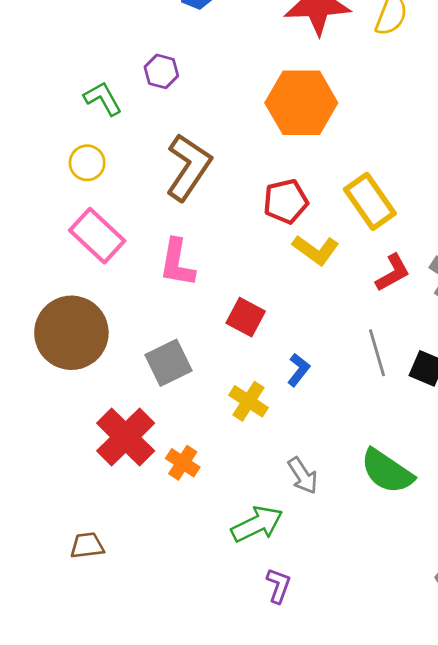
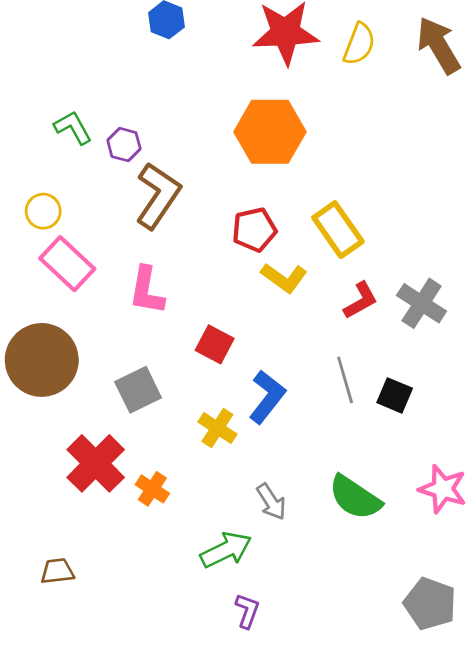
purple hexagon: (161, 71) -> (124, 145), moved
yellow circle: (87, 163) -> (43, 211), moved
blue L-shape: (298, 370) -> (267, 397), size x1.6

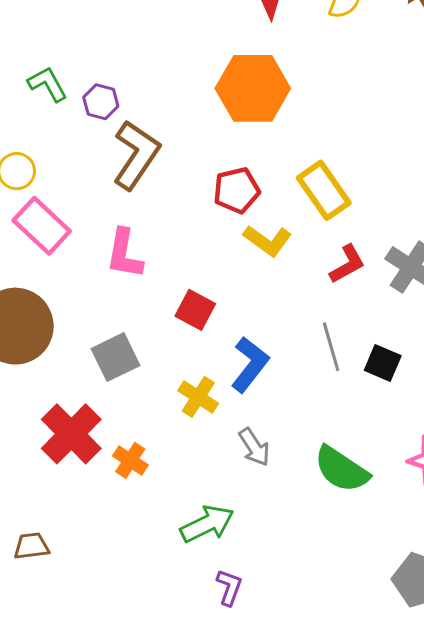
gray arrow: (271, 502) -> (254, 447), moved

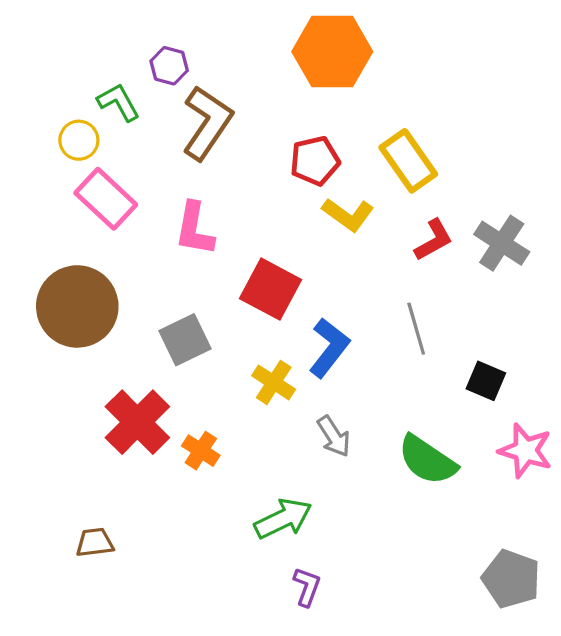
green L-shape: (48, 84) -> (118, 102), moved
red square: (195, 310) -> (270, 289), size x1.4
black square: (383, 363) -> (486, 381), moved

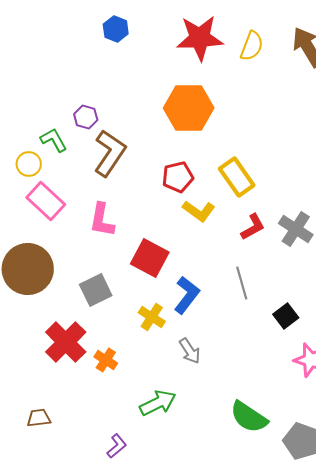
black square: (486, 381) -> (286, 316), turned 30
green semicircle: (427, 460) -> (249, 417), moved
purple L-shape: (307, 587) -> (117, 446), moved, turned 30

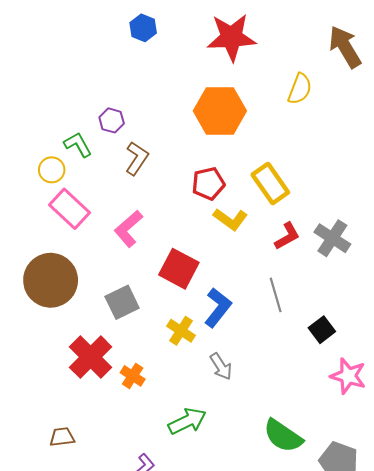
yellow semicircle: (252, 46) -> (300, 89), moved
brown L-shape: (110, 153) -> (137, 158), size x0.7
pink L-shape: (102, 220) -> (128, 229), turned 39

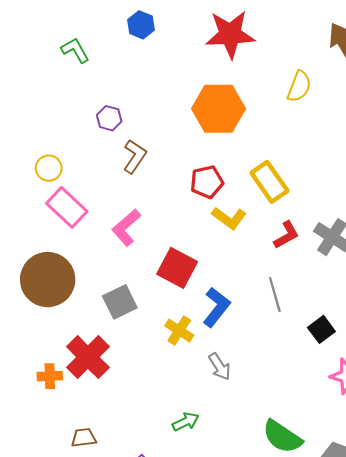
green L-shape: (78, 145) -> (75, 50), moved
orange cross: (133, 376) -> (50, 376), moved, turned -35
green arrow: (187, 421) -> (186, 422), size x0.7
brown trapezoid: (62, 437) -> (84, 438), moved

